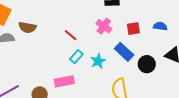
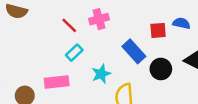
pink cross: (104, 26) -> (99, 19), moved, turned 35
red square: (133, 29) -> (158, 30), moved
cyan star: (98, 61) -> (101, 74), moved

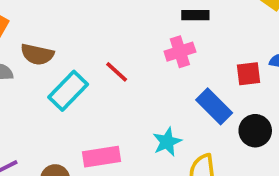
pink cross: (99, 19) -> (180, 52), moved
cyan rectangle: (74, 53) -> (68, 91), moved, size x1.5

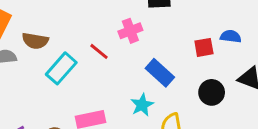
pink cross: (180, 52) -> (130, 31), moved
blue rectangle: (214, 106) -> (160, 73), moved

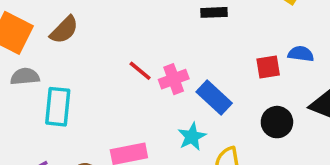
pink cross: (130, 31) -> (174, 79), moved
brown semicircle: (35, 41) -> (64, 30), moved, turned -55
cyan rectangle: (61, 68) -> (58, 107), moved, turned -36

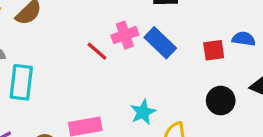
pink cross: (174, 79) -> (125, 35), moved
blue rectangle: (214, 98) -> (160, 43), moved

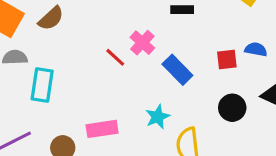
pink cross: (125, 35) -> (142, 43), turned -30
blue rectangle: (160, 43) -> (177, 70), moved

